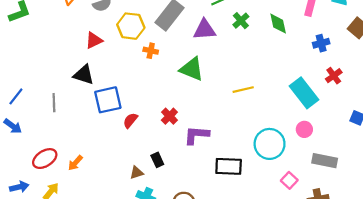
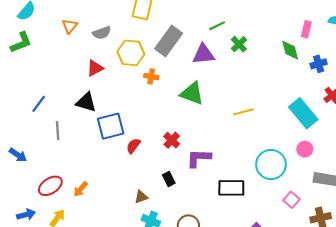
green diamond: (278, 24) -> (290, 50), moved
blue line: (16, 96) -> (39, 104), moved
black rectangle: (157, 160) -> (169, 179), moved

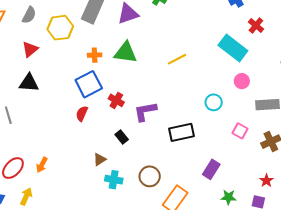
gray semicircle: (102, 33) -> (29, 15), turned -30
orange cross: (151, 77) -> (95, 55), moved
blue square: (111, 126) -> (89, 84), moved
cyan circle: (271, 165) -> (214, 102), size x0.6

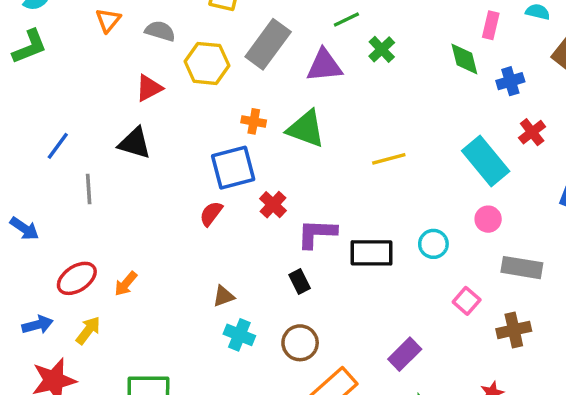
gray semicircle: (29, 15) -> (160, 31), turned -114
black rectangle: (182, 132) -> (371, 253), moved
black rectangle: (122, 137) -> (300, 282), moved

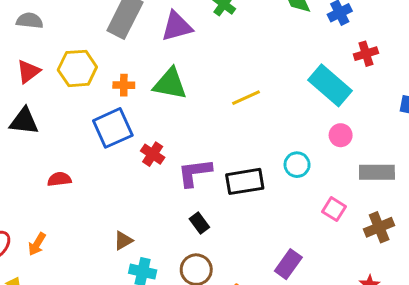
yellow hexagon: (207, 63) -> (77, 68), moved
red cross: (532, 132) -> (366, 54), turned 30
red semicircle: (211, 214) -> (59, 179), moved, turned 55
black rectangle: (300, 282) -> (199, 223), moved

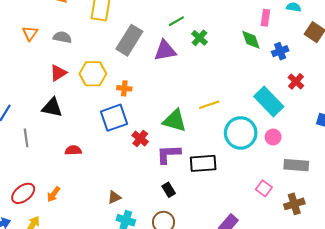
red cross: (366, 54) -> (296, 81), turned -35
green triangle: (170, 84) -> (175, 121), moved
cyan circle: (297, 165) -> (241, 133), moved, size x1.8

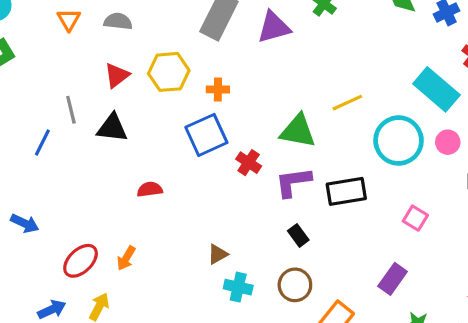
gray line: (26, 138) -> (71, 110), moved
pink square: (264, 188) -> (415, 218), moved

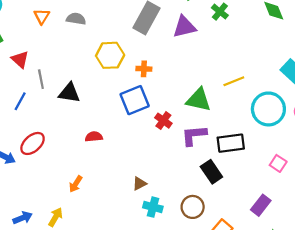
red triangle: (117, 75) -> (20, 59), moved, turned -42
black rectangle: (298, 235) -> (211, 172), moved, size x1.5
red ellipse: (81, 261) -> (33, 143), moved

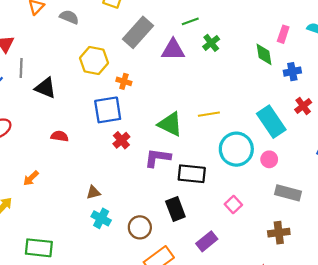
red cross: (163, 121) -> (121, 140), moved
black rectangle: (211, 172) -> (175, 209), moved

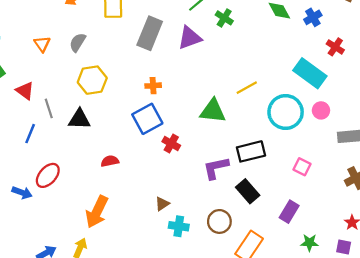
gray semicircle: (69, 17) -> (78, 42), turned -60
yellow hexagon: (94, 60) -> (92, 80), moved
purple L-shape: (158, 158) -> (216, 168), moved
orange arrow: (31, 178) -> (97, 212), size x1.8

